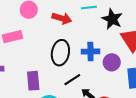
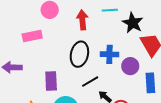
red arrow: (62, 18) -> (82, 20), turned -114

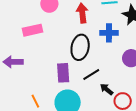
blue cross: (109, 54) -> (109, 33), moved
purple rectangle: (51, 81) -> (63, 73), moved

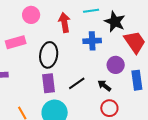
black ellipse: (80, 47) -> (49, 55), moved
black arrow: (107, 89) -> (104, 86), moved

